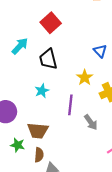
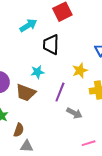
gray arrow: (91, 122) -> (74, 113), turned -42
brown trapezoid: (38, 131) -> (26, 93), moved

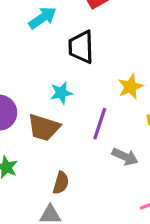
brown semicircle: (19, 130) -> (61, 183), moved

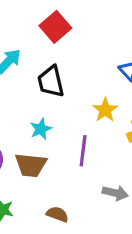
gray arrow: (125, 157) -> (115, 193), moved
brown semicircle: (61, 183) -> (57, 214), turned -75

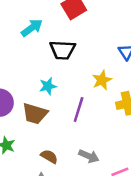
black trapezoid: (51, 82) -> (63, 50), turned -84
gray arrow: (115, 193) -> (89, 156), moved

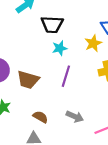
yellow star: (102, 80) -> (93, 43), moved
cyan star: (48, 86) -> (60, 48), moved

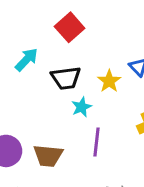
yellow star: (93, 43) -> (109, 81), moved

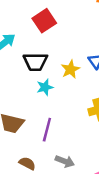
purple line: (96, 142) -> (47, 130), moved

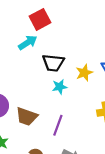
red square: (44, 21) -> (40, 19), moved

